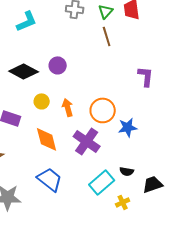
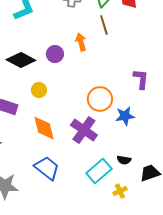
purple L-shape: (146, 76) -> (141, 79), moved
orange arrow: (68, 107) -> (81, 42), moved

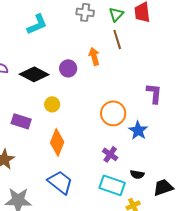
blue star: (125, 116) -> (138, 130), turned -30
orange diamond: (44, 128) -> (57, 142), turned 36
purple cross: (84, 130) -> (110, 154), moved, size x0.6
cyan rectangle: (99, 171) -> (112, 185), turned 60

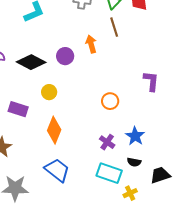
orange circle: (113, 113) -> (110, 101), size x0.7
blue star: (138, 130) -> (135, 136), moved

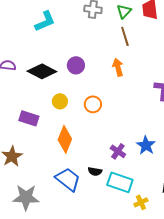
orange arrow: (91, 44) -> (118, 67), moved
orange circle: (110, 101) -> (93, 104), moved
black semicircle: (134, 162) -> (95, 171), moved

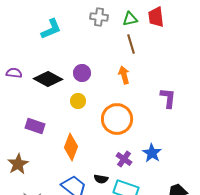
green triangle: (124, 11) -> (130, 19), turned 35
yellow circle: (60, 101) -> (78, 101), moved
orange circle: (93, 104) -> (117, 119), moved, size x1.8

